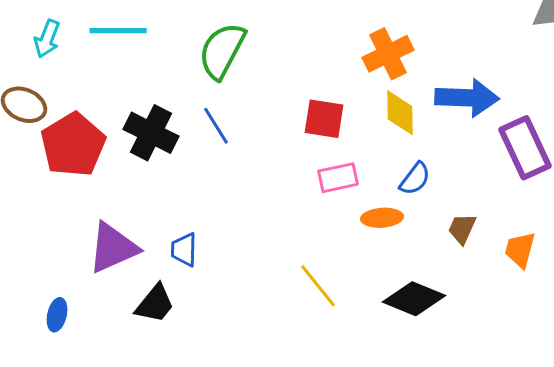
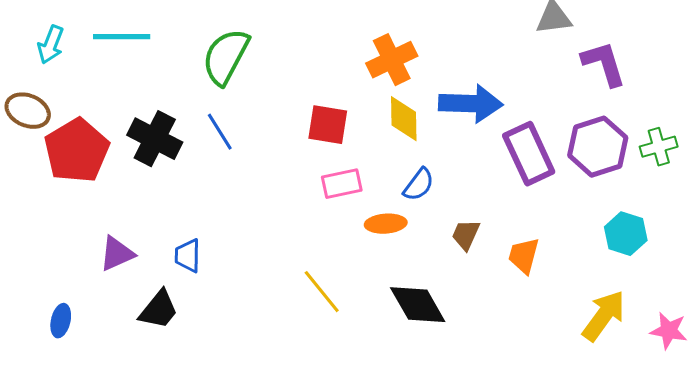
purple triangle: (113, 248) -> (117, 254), size x0.7
black diamond: (414, 299) -> (418, 305), turned 38

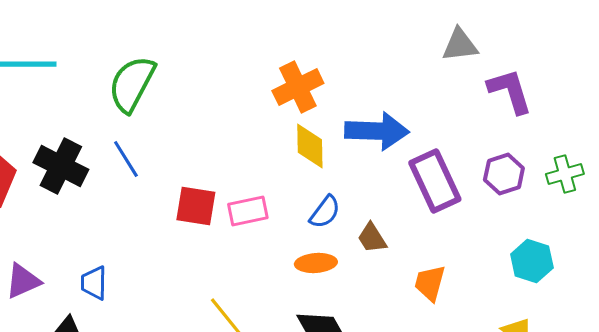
red square: (328, 125) -> (196, 206), moved
purple hexagon: (598, 147) -> (504, 174), size x0.7
orange ellipse: (386, 224) -> (316, 263), moved
brown trapezoid: (466, 235) -> (372, 238), moved, turned -56

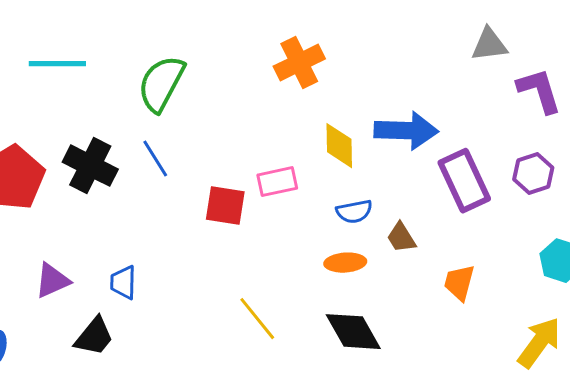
orange cross: (298, 87) -> (299, 63), moved
pink rectangle: (248, 211) -> (277, 182), moved
blue semicircle: (325, 212) -> (354, 212), turned 42

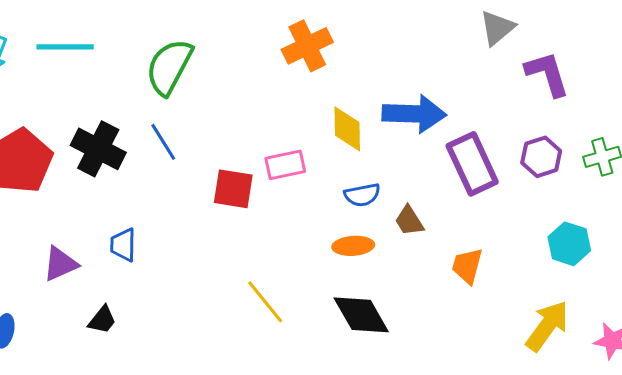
gray triangle: (489, 45) -> (497, 28), turned -33
blue trapezoid: (123, 283) -> (123, 245), moved
black trapezoid: (94, 337) -> (102, 320), size x0.7

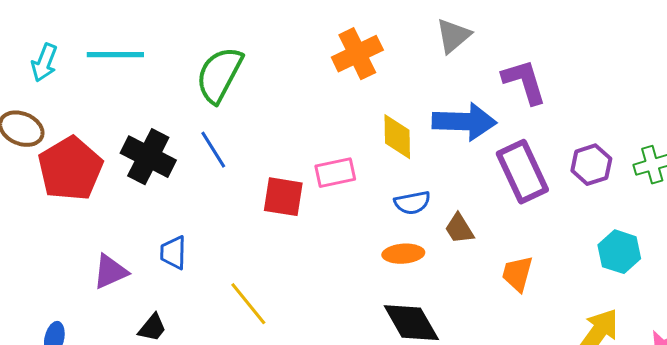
gray triangle: (497, 28) -> (453, 36), moved
purple L-shape: (547, 74) -> (524, 82), moved
yellow line: (265, 302) -> (248, 304), moved

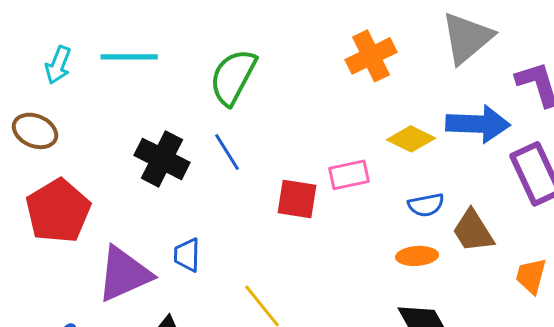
gray triangle: (453, 36) -> (467, 38), size x1.5
yellow diamond: (397, 137) -> (411, 139), turned -63
red pentagon: (70, 169) -> (58, 211), moved
brown trapezoid: (459, 229) -> (473, 231), size x1.4
purple triangle: (110, 272) -> (124, 274), size x1.6

